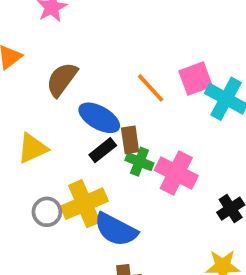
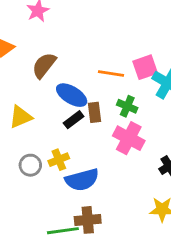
orange line: (151, 88) -> (111, 74), turned -40
green cross: (139, 162) -> (127, 106), moved
yellow cross: (84, 204) -> (59, 160), size x0.6
blue semicircle: (116, 230) -> (82, 180), turned -44

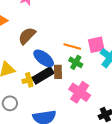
green cross: (127, 106) -> (76, 62), moved
black rectangle: (74, 120) -> (43, 75), size x1.5
yellow cross: (59, 160) -> (29, 80), moved

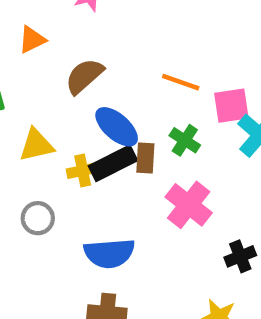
orange line: (72, 46) -> (181, 82), moved

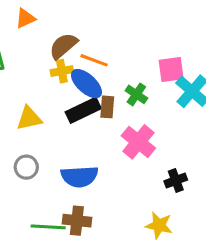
orange line: (181, 82) -> (94, 60), moved
yellow triangle: (36, 145) -> (29, 118), moved
yellow cross: (83, 171) -> (62, 71), moved
gray circle: (38, 218) -> (26, 167), moved

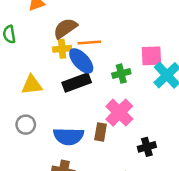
orange line: (94, 60) -> (89, 42), turned -30
green cross: (136, 94) -> (121, 74), turned 36
brown rectangle: (107, 107) -> (101, 132), moved

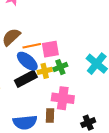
yellow cross: (62, 49) -> (45, 71), moved
pink square: (151, 56) -> (50, 49), moved
pink cross: (119, 113) -> (63, 98), turned -30

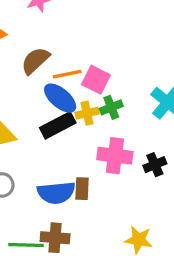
pink square: (50, 49) -> (96, 80), turned 36
brown rectangle: (50, 116) -> (82, 189), moved
black cross: (88, 123) -> (155, 165), moved

